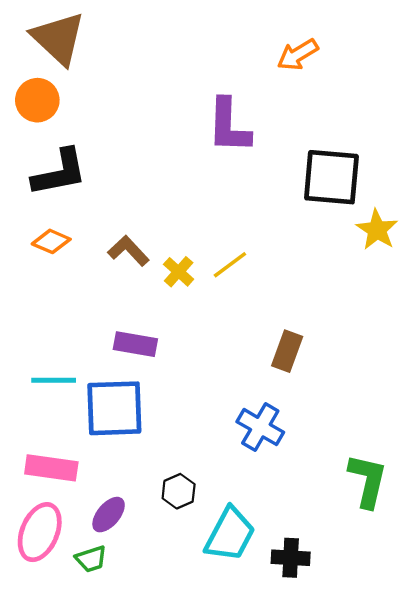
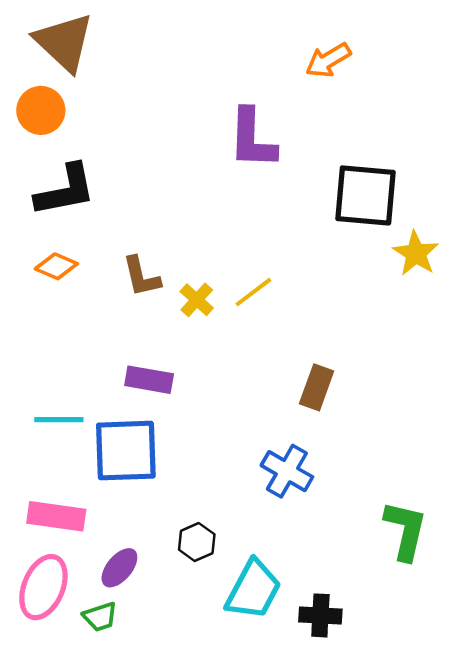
brown L-shape: (128, 251) -> (141, 277), turned -150

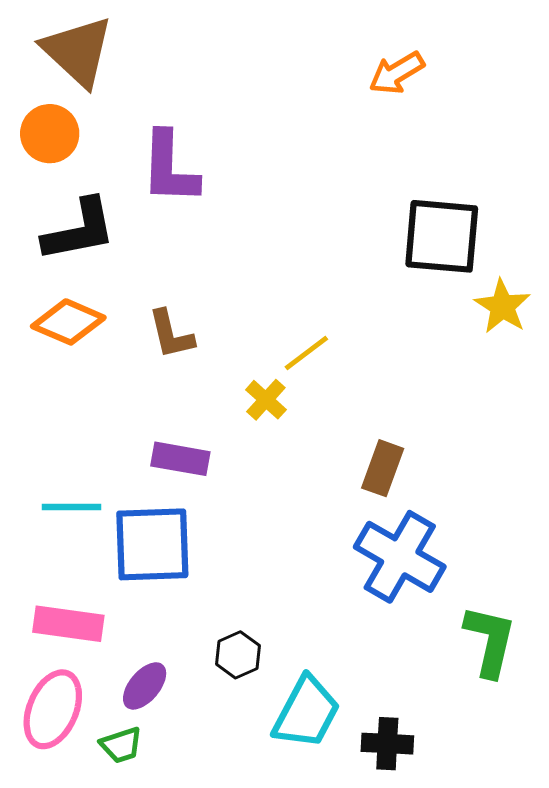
purple L-shape: (252, 139) -> (169, 168), moved
orange diamond: (56, 266) -> (68, 322), size x1.4
yellow cross: (197, 300) -> (266, 400), moved
blue cross: (287, 471) -> (400, 557), moved, size x1.4

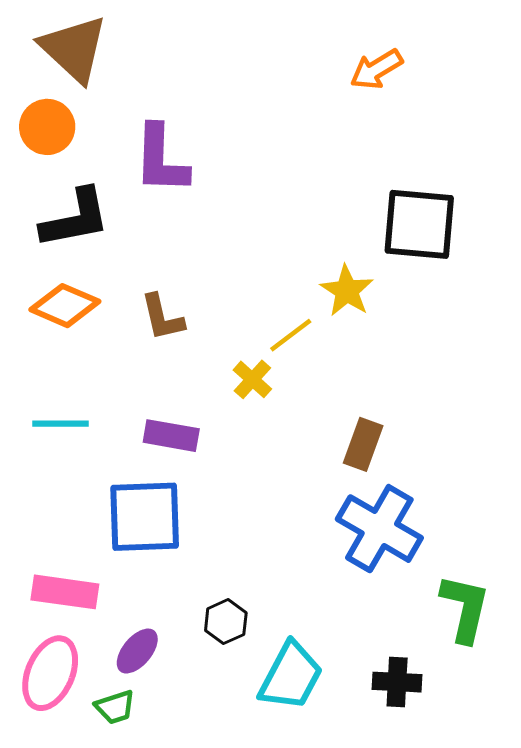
yellow star: (502, 306) -> (347, 291), moved
cyan line: (71, 507) -> (60, 424), moved
black cross: (387, 744) -> (397, 682), moved

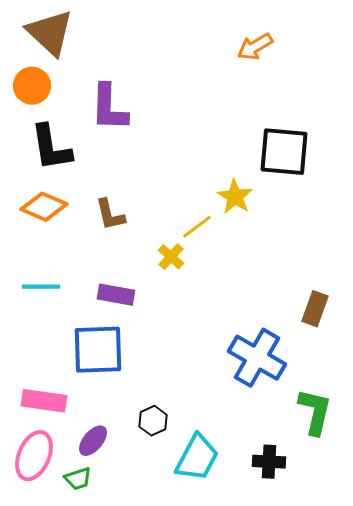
black L-shape: (75, 218) -> (51, 148), turned 92
brown rectangle: (363, 444) -> (315, 309), moved

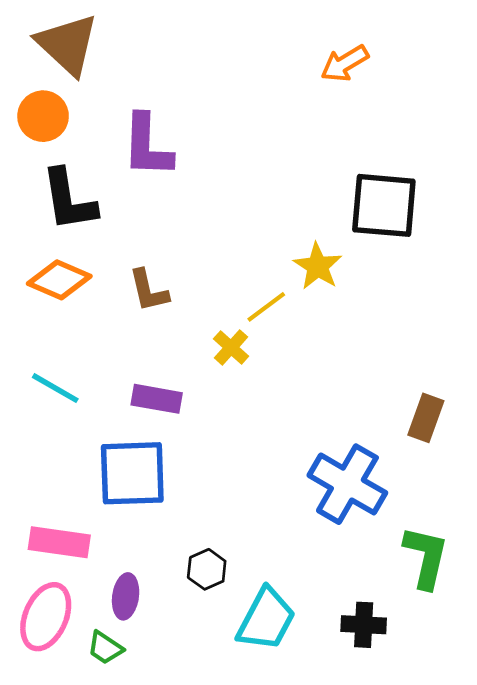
cyan line: (41, 287) -> (55, 388), turned 30
purple ellipse: (93, 441) -> (126, 596), turned -32
green trapezoid: (78, 479) -> (105, 648), turned 52

